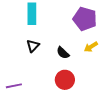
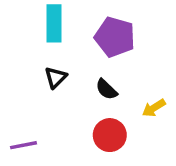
purple pentagon: (85, 19) -> (115, 37), moved
yellow arrow: (91, 47) -> (154, 108), moved

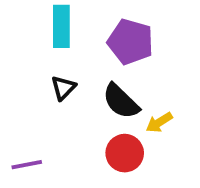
black semicircle: (106, 89) -> (121, 101), size x1.5
yellow arrow: (154, 108) -> (159, 122), moved

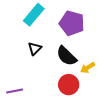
cyan rectangle: (61, 26) -> (34, 15), turned 40

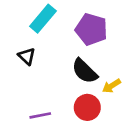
black triangle: (35, 49) -> (27, 56), moved, turned -32
purple line: (15, 91) -> (40, 115), moved

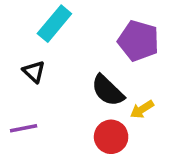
purple pentagon: (91, 29) -> (138, 41), moved
purple line: (40, 115) -> (24, 128), moved

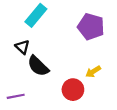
black semicircle: (108, 90) -> (38, 66), moved
purple line: (24, 128) -> (16, 96), moved

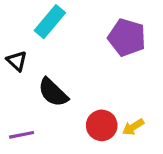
black triangle: (22, 47) -> (17, 61), moved
yellow arrow: (93, 72) -> (133, 127), moved

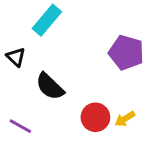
purple pentagon: (127, 37) -> (126, 53), moved
purple line: (22, 135) -> (20, 126), turned 40

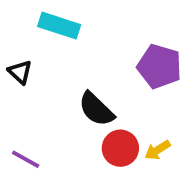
cyan rectangle: (47, 20) -> (59, 26), turned 68
black semicircle: (50, 86) -> (96, 109), moved

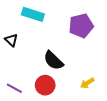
purple pentagon: (159, 66) -> (81, 26), moved, turned -30
red circle: (120, 148) -> (45, 85), moved

